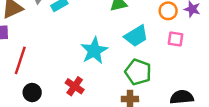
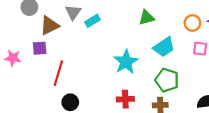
red cross: (75, 86) -> (125, 99), moved, turned -35

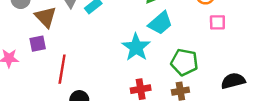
brown triangle: (49, 26) -> (46, 17), turned -40
cyan trapezoid: (164, 47) -> (160, 23), moved

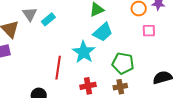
red line: (62, 69) -> (58, 68), moved

